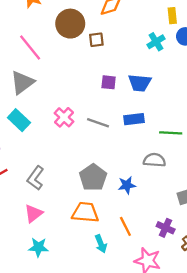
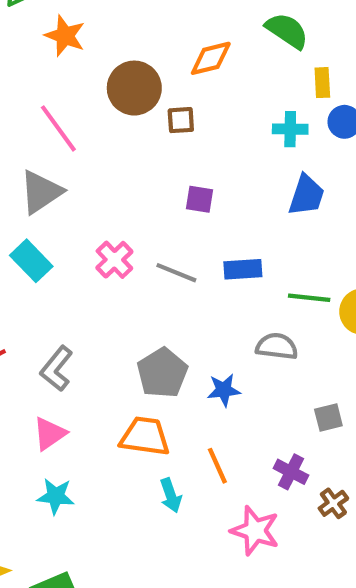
cyan cross: (156, 42) -> (290, 129), turned 30
blue trapezoid: (140, 83) -> (306, 195), moved, turned -80

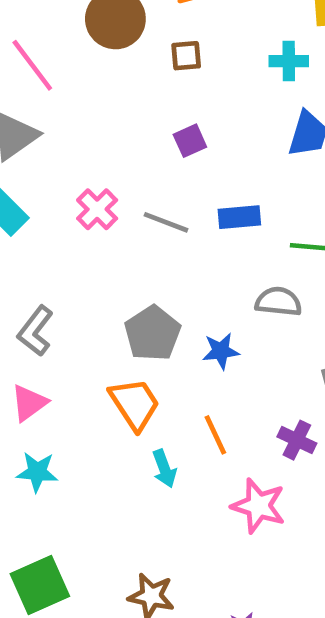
brown square: (181, 120) -> (186, 56), moved
purple square: (199, 199) -> (190, 141), turned -32
orange trapezoid: (145, 436) -> (135, 404), turned 50

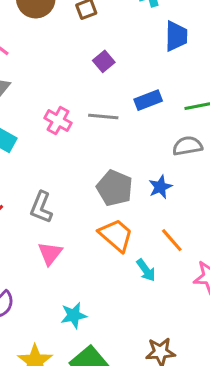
cyan star: (37, 472) -> (74, 315), moved

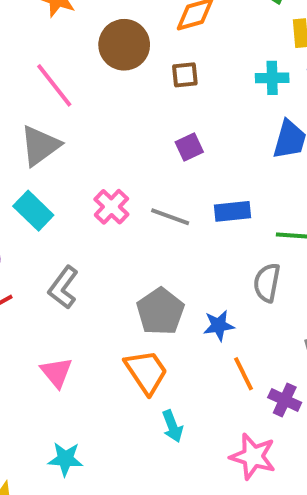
gray semicircle: (187, 146) -> (267, 283), turned -84
gray L-shape: (41, 207) -> (63, 287), moved
orange line: (172, 240) -> (244, 374), moved
pink triangle: (50, 253) -> (56, 372), turned -32

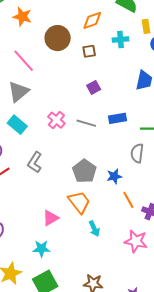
cyan cross: (272, 78) -> (121, 39), moved
pink triangle: (56, 372) -> (51, 218), moved, turned 42

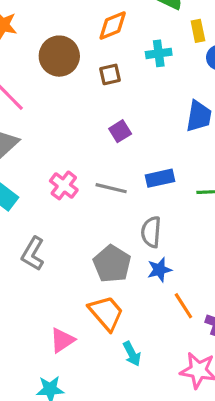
gray semicircle: (137, 153) -> (151, 232), moved

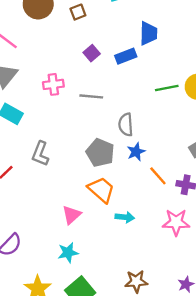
blue rectangle: (160, 178) -> (126, 56), moved
pink cross: (64, 185) -> (53, 84), moved, turned -36
cyan arrow: (132, 354) -> (125, 217), turned -48

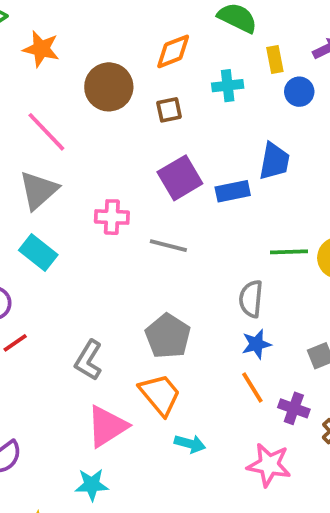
purple square: (92, 53) -> (180, 178), size x1.6
gray semicircle: (126, 125) -> (251, 299), moved
blue star: (136, 152) -> (256, 344), moved
gray L-shape: (40, 154) -> (89, 360), moved
pink triangle: (72, 215) -> (107, 426), size x1.4

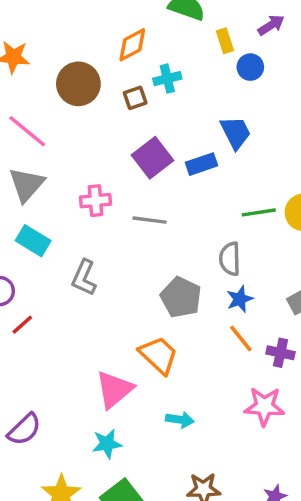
cyan cross: (228, 86) -> (167, 79), moved
blue trapezoid: (274, 161) -> (236, 133), turned -30
gray pentagon: (168, 336) -> (181, 297), moved
gray L-shape: (89, 360) -> (84, 278), moved
cyan arrow: (190, 444) -> (180, 420), moved

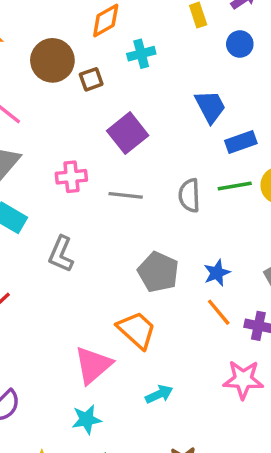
blue circle: (250, 67) -> (240, 44), moved
brown square: (135, 98) -> (91, 79), moved
blue rectangle: (201, 164) -> (241, 142), moved
gray semicircle: (230, 259) -> (189, 195), moved
cyan arrow: (180, 420) -> (159, 394), turned -32

